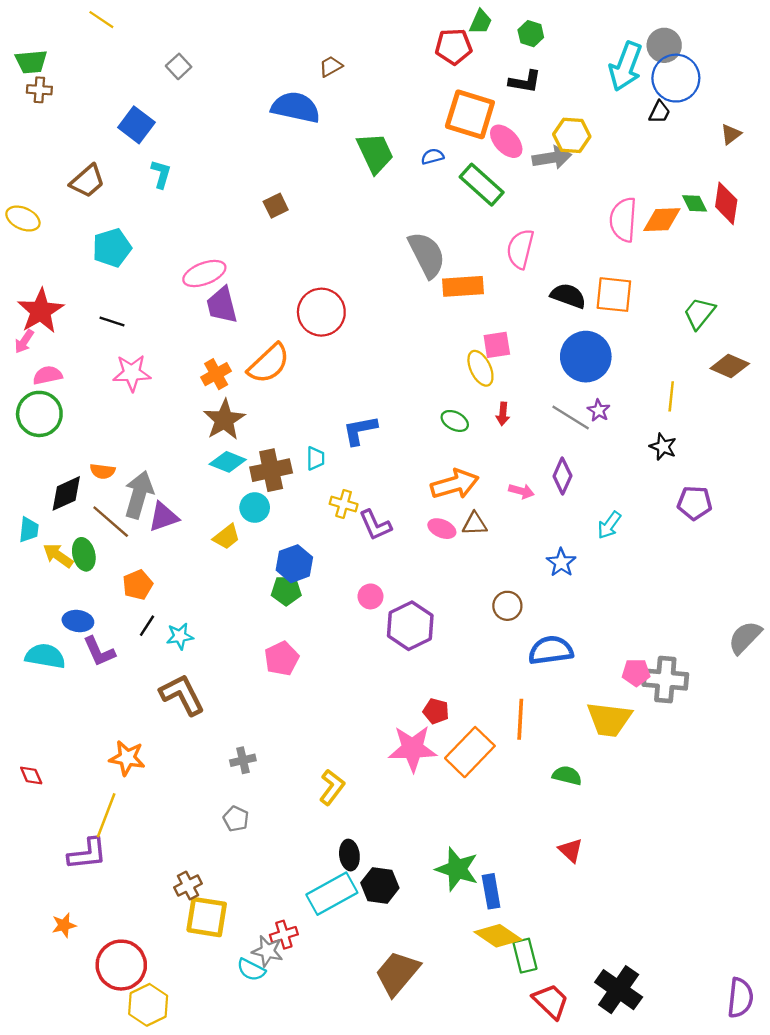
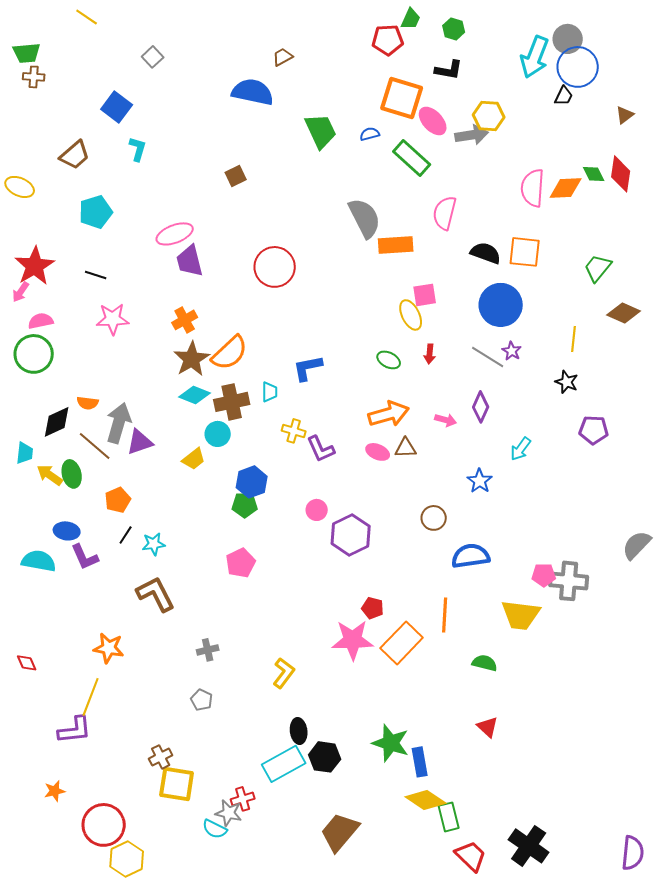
orange semicircle: (269, 364) -> (230, 353), moved

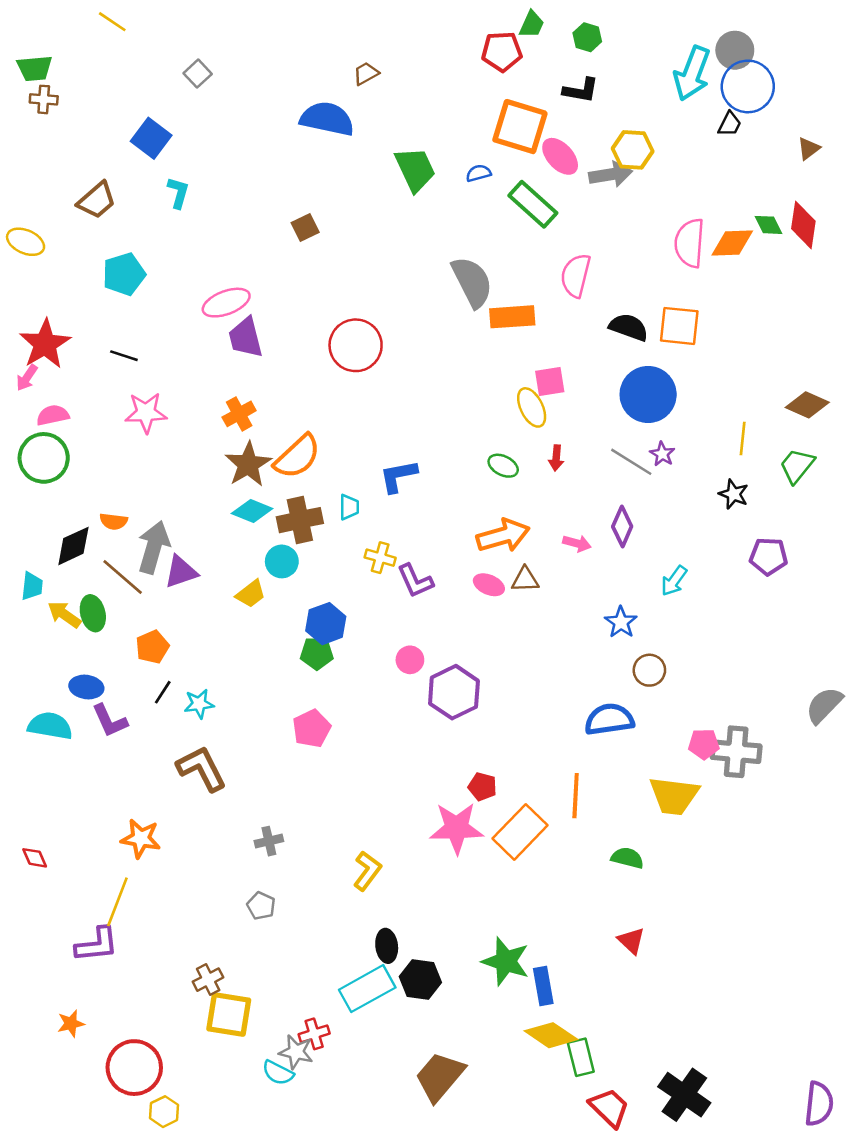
green trapezoid: (598, 268) -> (797, 466), moved
brown circle: (434, 518) -> (649, 670), moved
yellow hexagon: (127, 859) -> (164, 1112), size x0.7

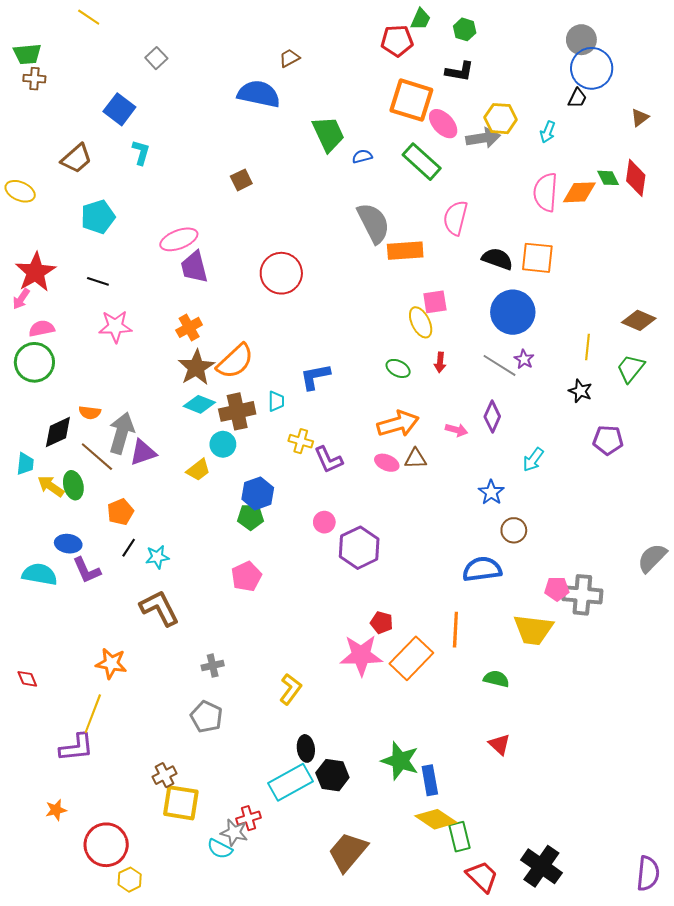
cyan arrow: (692, 74) -> (548, 132), moved, size x0.5
blue semicircle: (479, 173) -> (362, 156), moved
gray pentagon: (261, 906) -> (207, 717), size x1.4

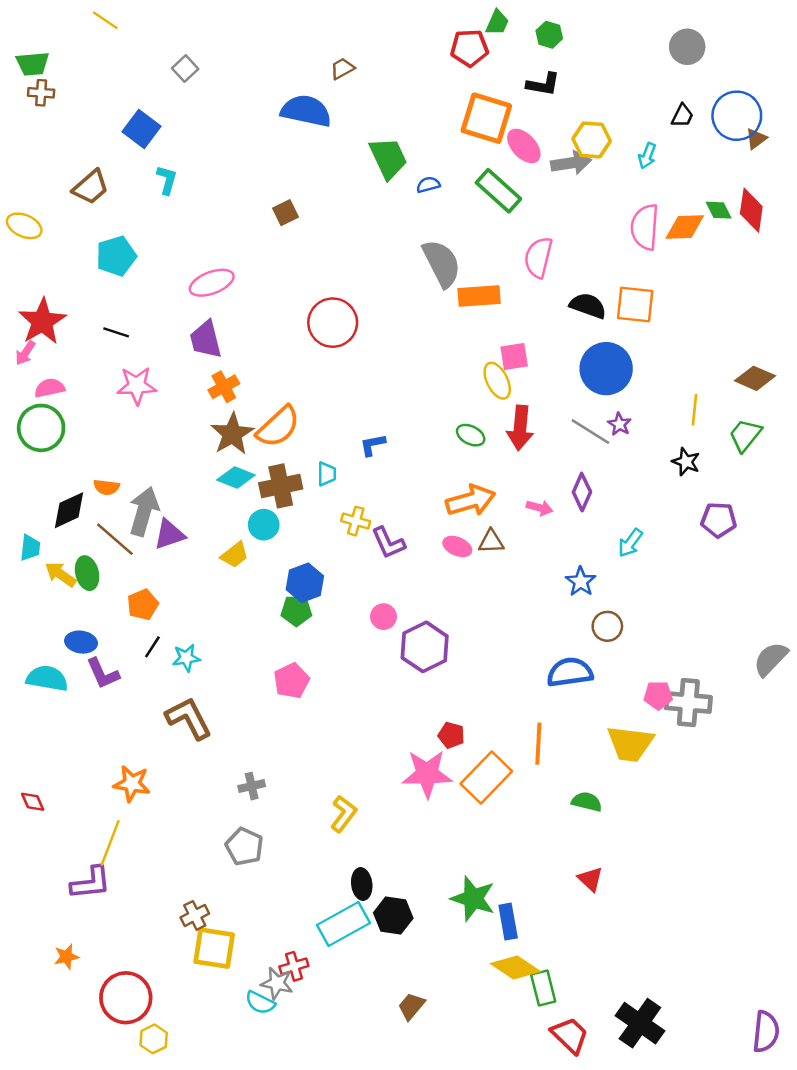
blue circle: (592, 68) -> (737, 116), moved
purple trapezoid: (194, 267) -> (206, 340), moved
red arrow: (440, 362) -> (520, 428), size x1.8
blue L-shape: (315, 377) -> (373, 445), size x0.7
brown trapezoid: (348, 852) -> (411, 1006), size x0.6

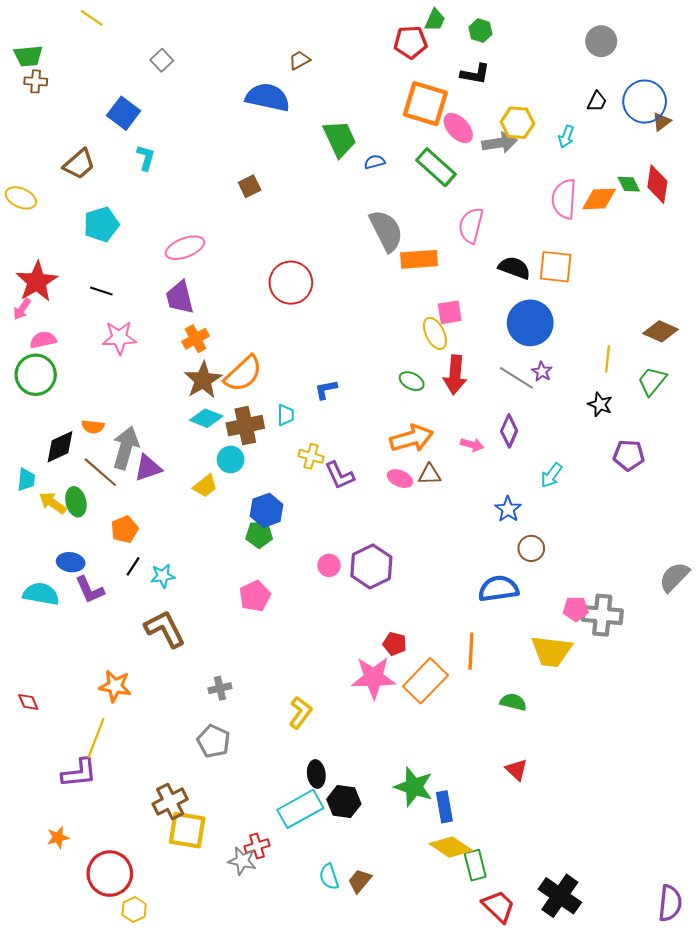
pink circle: (383, 617) -> (329, 565), moved
brown cross: (195, 915) -> (170, 802), size x1.4
cyan semicircle: (260, 1003) -> (329, 877), moved, turned 45

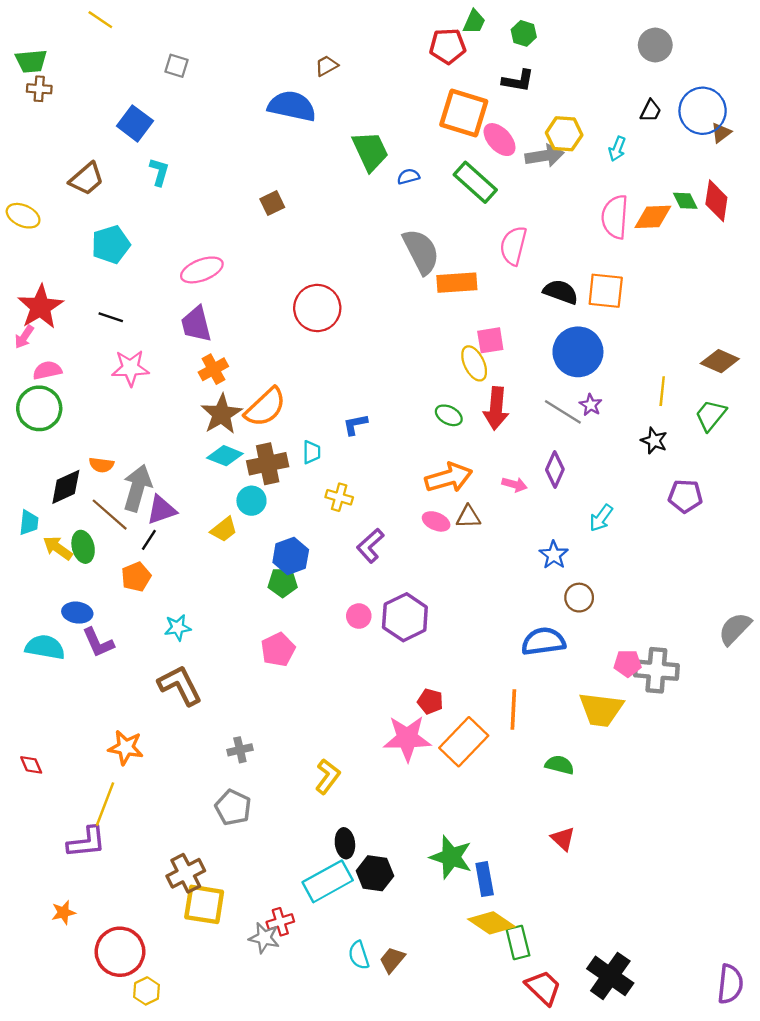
gray square: (162, 60) -> (177, 66), turned -30
purple L-shape: (340, 475) -> (370, 546), moved, turned 72
black line: (133, 566) -> (149, 540), moved

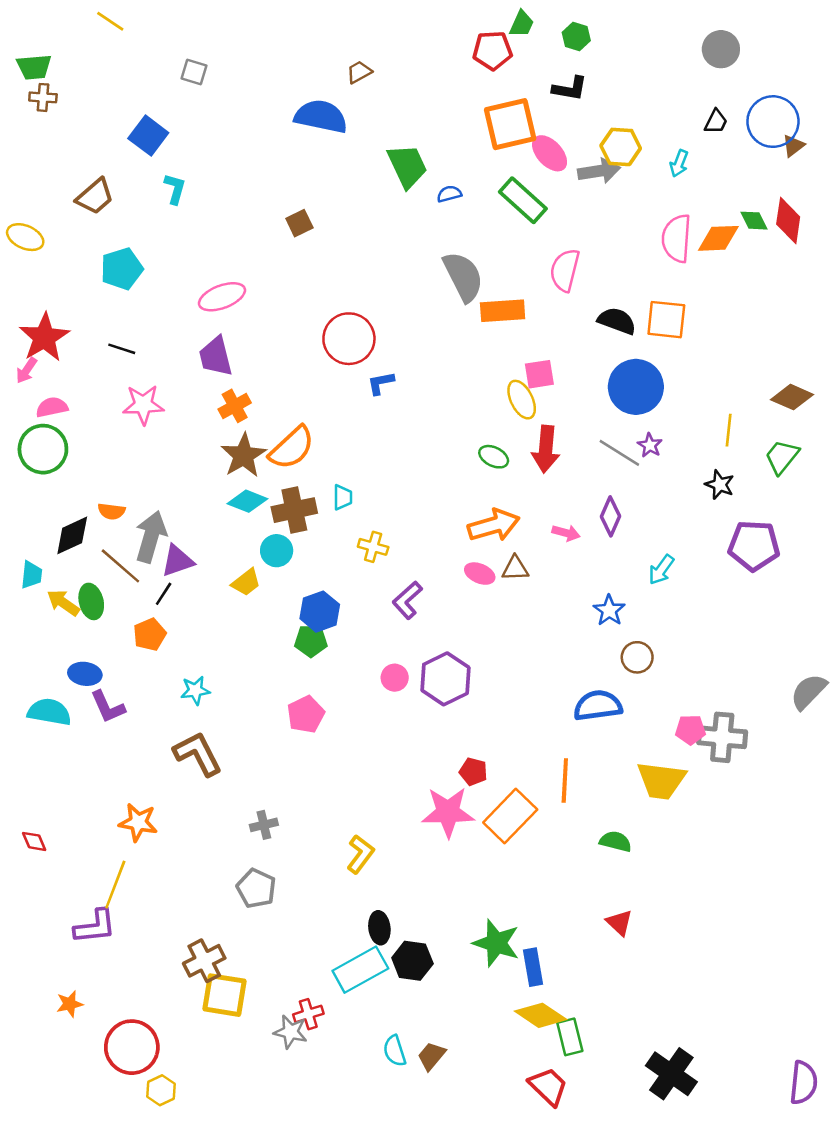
orange square: (464, 113) -> (510, 124), turned -30
blue L-shape: (355, 425) -> (381, 383), moved
purple pentagon: (685, 496) -> (754, 546), size x1.4
red trapezoid: (543, 987) -> (548, 1086), moved

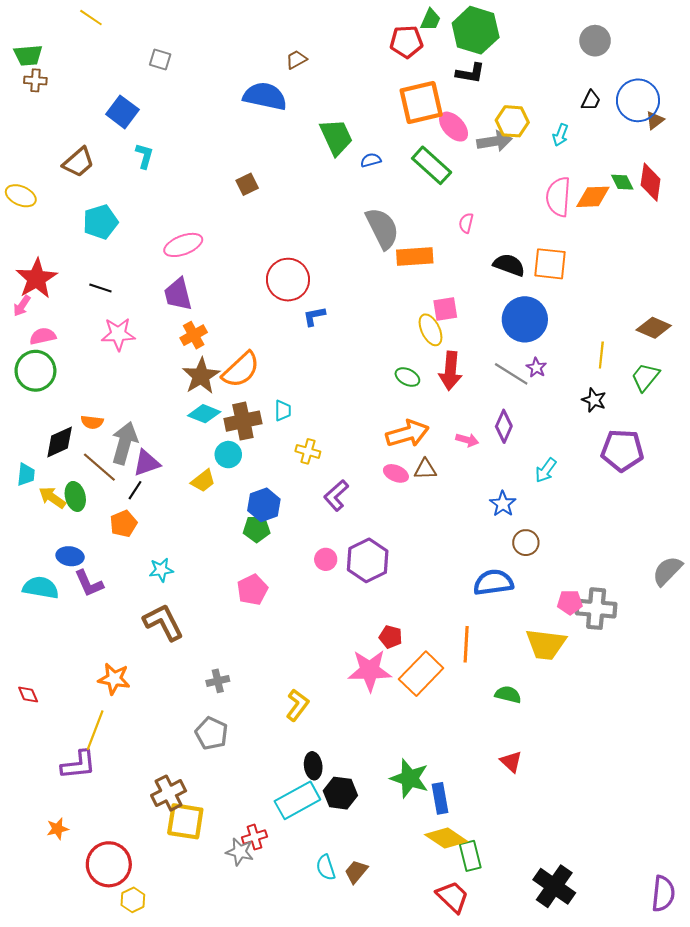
green hexagon: (576, 36) -> (476, 30), size x2.0
pink semicircle: (565, 270) -> (466, 223), size x0.6

